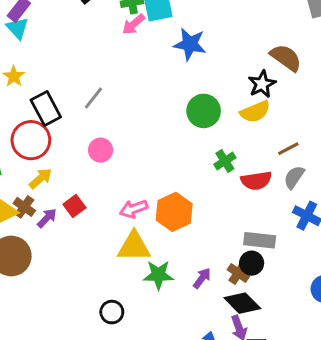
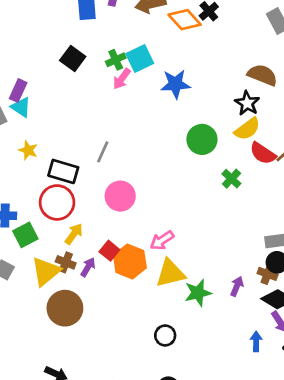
black rectangle: (46, 108) -> (63, 171), turned -32
pink circle: (101, 150) -> (120, 196), size x1.4
red semicircle: (256, 181) -> (263, 153), moved, turned 56
orange hexagon: (174, 212) -> (130, 262), moved

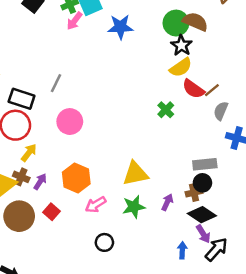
green circle: (202, 139) -> (176, 23), moved
pink arrow: (162, 240) -> (96, 205), moved
red square: (109, 251) -> (51, 212), moved
yellow triangle: (170, 273) -> (135, 174), moved
brown cross: (268, 274) -> (194, 193), turned -35

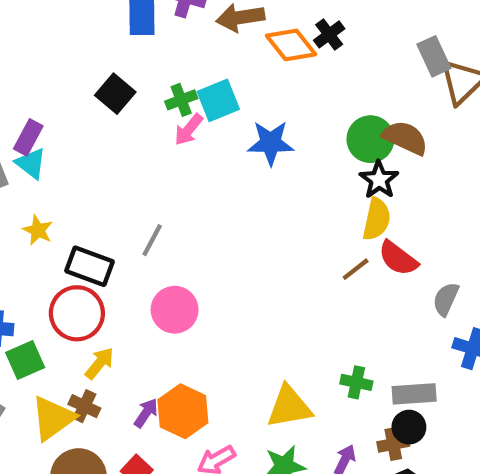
yellow semicircle: (181, 67) -> (377, 219), turned -45
brown line: (212, 90) -> (356, 269), moved
green cross: (166, 110) -> (356, 382), moved, turned -35
purple arrow: (40, 182) -> (146, 413), moved

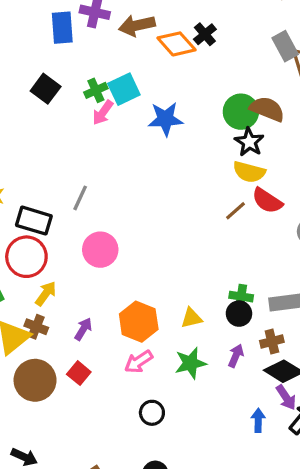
yellow semicircle: (377, 219) -> (249, 172), turned 96
yellow triangle: (289, 407) -> (191, 318), size x0.6
orange hexagon: (183, 411) -> (139, 322), moved
black circle: (409, 427) -> (239, 314), moved

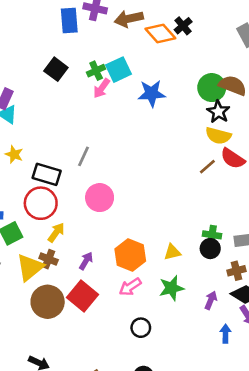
purple arrow: (236, 356) -> (211, 300), moved
red square: (79, 373) -> (82, 296), size x1.6

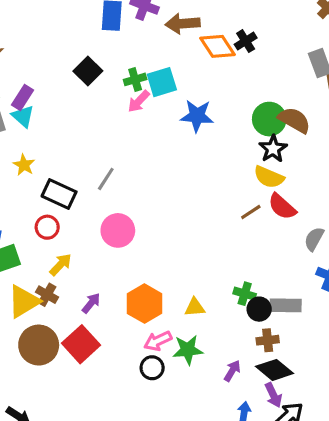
red circle: (41, 203) -> (47, 227), size x0.6
black circle: (210, 249) -> (259, 309), moved
pink arrow: (130, 287) -> (158, 341), moved
black circle: (141, 328) -> (152, 368), moved

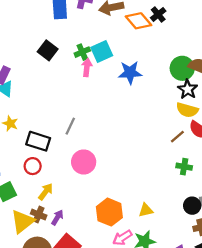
pink arrow: (139, 101) -> (87, 67), turned 150
green cross: (245, 294) -> (184, 167), moved
purple arrow: (91, 303) -> (57, 217), moved

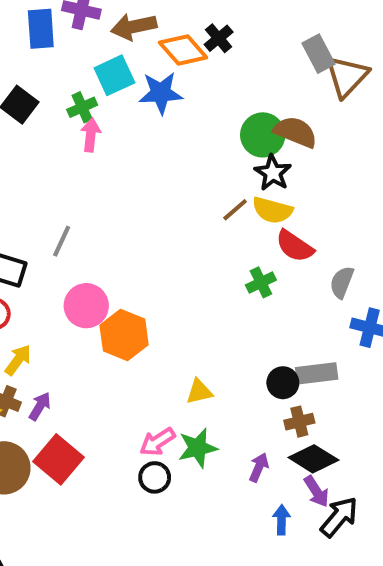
cyan square: (102, 51) -> (114, 75), moved
blue star: (130, 73) -> (161, 93), moved
brown line: (177, 137) -> (235, 210), moved
green cross: (184, 167) -> (261, 282), moved, turned -35
orange hexagon: (109, 212) -> (124, 335), moved

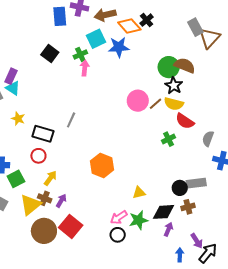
pink circle: (86, 306) -> (138, 101), moved
black diamond: (313, 459) -> (163, 212), moved, turned -35

